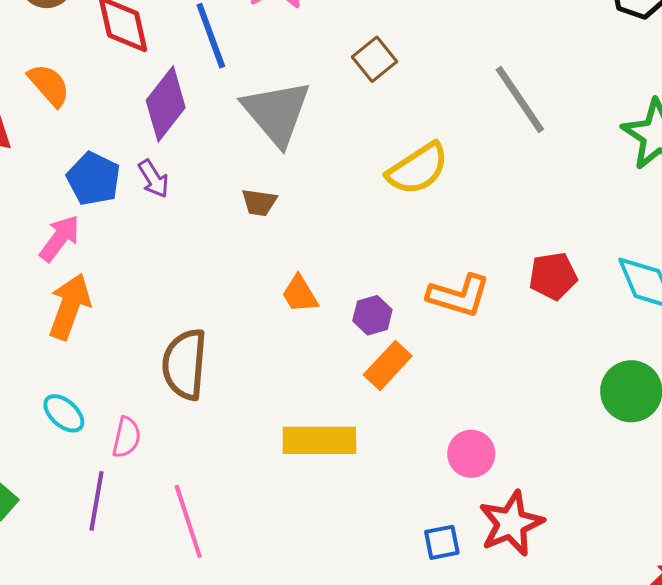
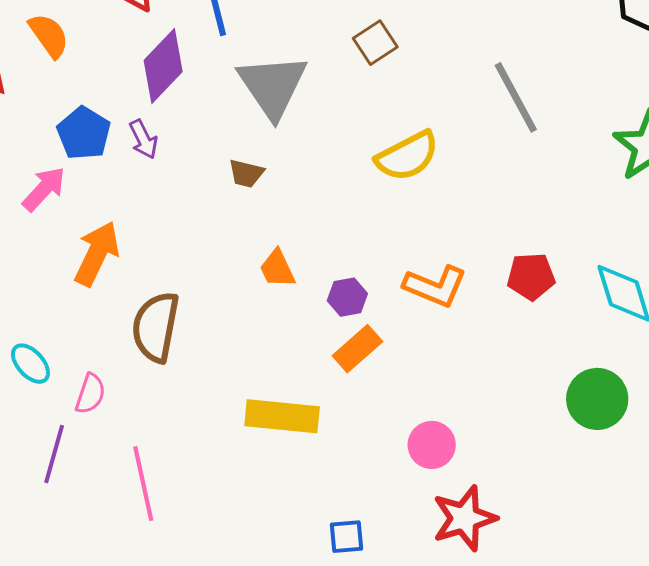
orange arrow: (70, 306) -> (97, 254), moved
blue square: (442, 542) -> (346, 537), moved

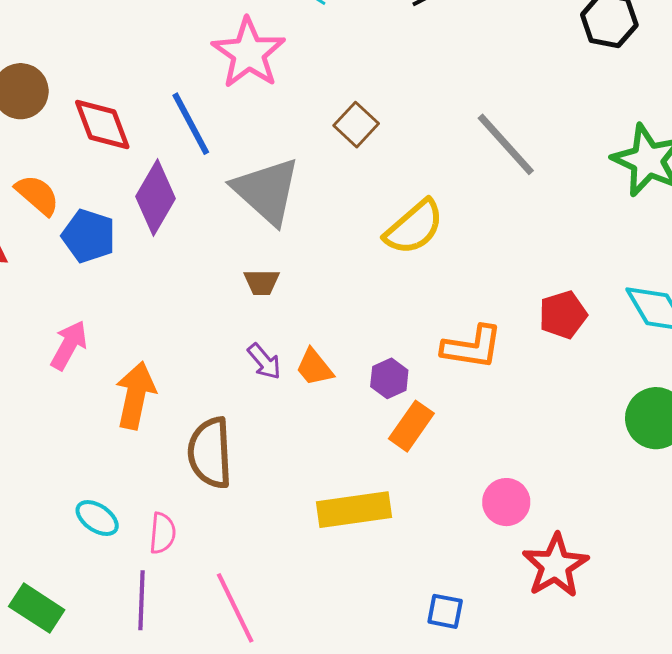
blue pentagon: (84, 133) -> (89, 236), moved
purple arrow: (143, 139) -> (264, 361), moved
blue square: (346, 537) -> (445, 611), turned 30

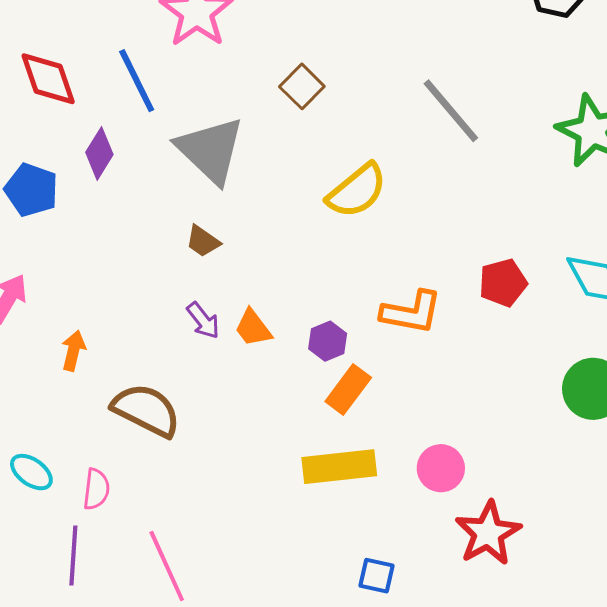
purple diamond: (156, 198) -> (99, 153), size x0.7
brown trapezoid: (262, 282) -> (203, 241), turned 33
orange arrow: (135, 395) -> (73, 351), size x0.6
brown semicircle: (210, 453) -> (146, 410), turned 118
yellow rectangle: (354, 510) -> (339, 467), moved

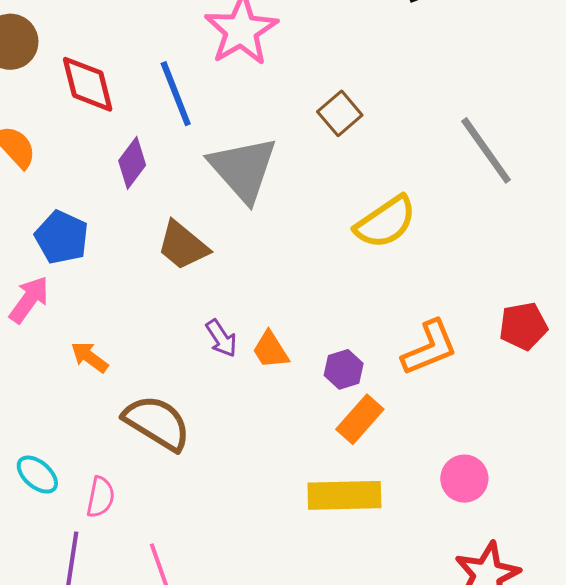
blue pentagon: (31, 190) -> (62, 237), moved
brown trapezoid: (203, 241) -> (183, 246), moved, size x1.5
orange L-shape: (411, 312) -> (429, 348), turned -38
orange arrow: (73, 351) -> (90, 357), turned -72
pink circle: (441, 468) -> (464, 479), moved

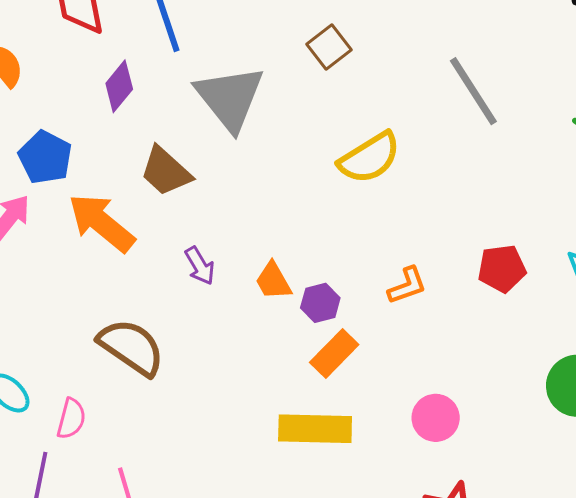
orange L-shape: (429, 348) -> (407, 286), size x0.7
orange trapezoid: (270, 350) -> (273, 281), moved
orange arrow: (90, 357) -> (101, 223), moved, size x1.8

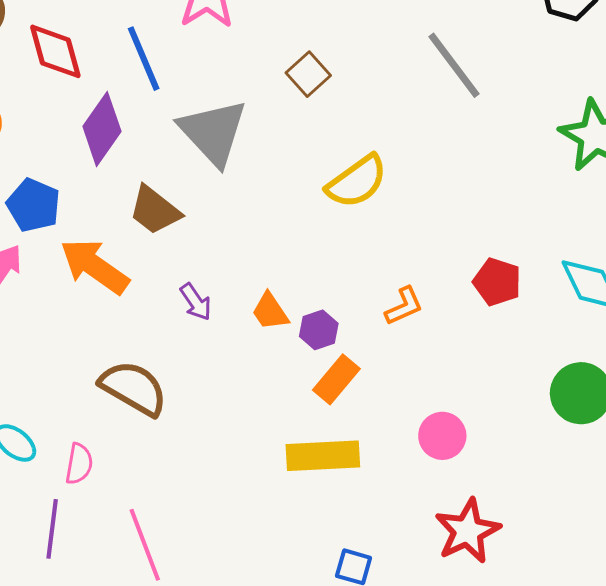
purple diamond: (119, 86) -> (102, 129), size x1.4
gray line: (473, 91) -> (454, 65), moved
red pentagon: (502, 268) -> (497, 282), turned 30

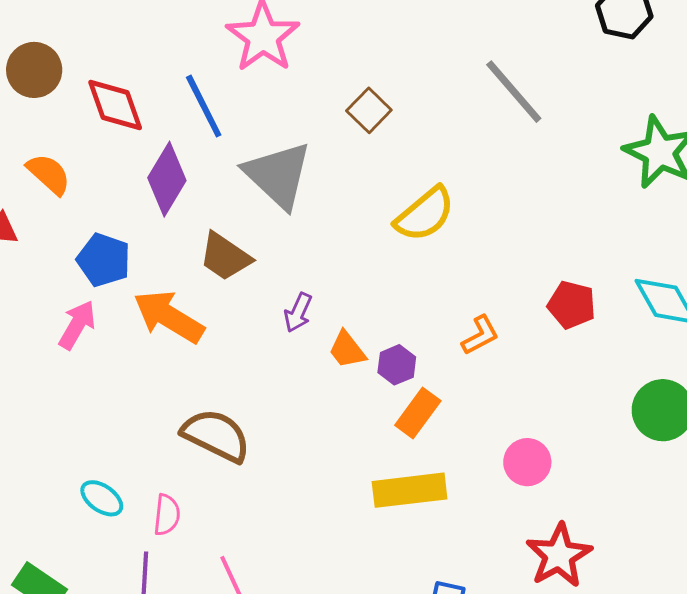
purple arrow: (196, 302) -> (298, 313), moved, turned 63

